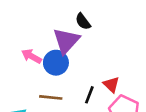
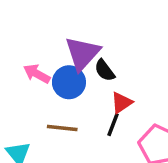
black semicircle: (83, 21) -> (105, 70), moved
red triangle: (111, 85) -> (121, 103), moved, turned 42

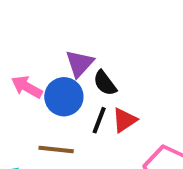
purple triangle: (83, 53) -> (80, 64), size x0.7
black line: (113, 125) -> (99, 120), moved

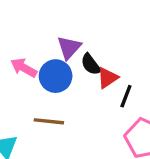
black line: (99, 120) -> (126, 96), moved
red triangle: (124, 120) -> (108, 78), moved

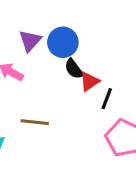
purple triangle: (69, 48) -> (30, 41), moved
blue circle: (56, 76) -> (63, 42), moved

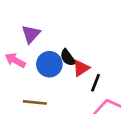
blue circle: (63, 42) -> (49, 64), moved

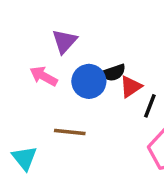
black semicircle: (68, 58) -> (113, 73), turned -72

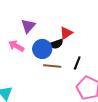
red triangle: (131, 87) -> (66, 33), moved
brown line: (70, 132) -> (52, 66), moved

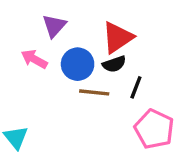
red triangle: (66, 33) -> (118, 37), size x1.5
black semicircle: (56, 44) -> (114, 64), moved

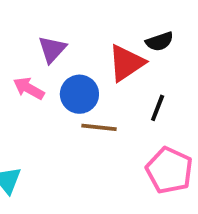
black semicircle: (114, 64) -> (160, 41), moved
black line: (136, 87) -> (158, 108), moved

